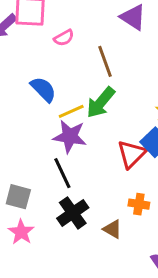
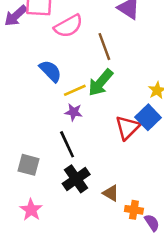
pink semicircle: (64, 38) -> (68, 26), size x1.6
purple star: (70, 136) -> (74, 112), size x0.6
orange cross: (139, 204) -> (134, 210), moved
pink star: (21, 232) -> (31, 210), moved

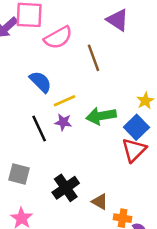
green arrow: (101, 83) -> (101, 116), moved, turned 40
red triangle: (128, 128) -> (134, 150), moved
black line: (67, 144) -> (39, 129), moved

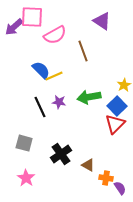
yellow line: (64, 101) -> (54, 76), moved

